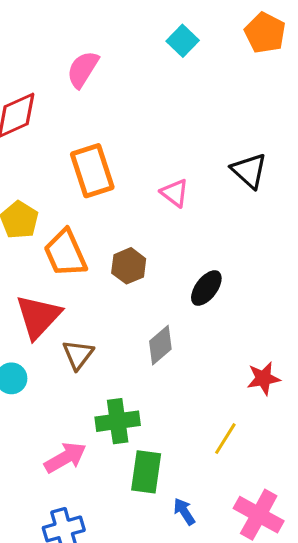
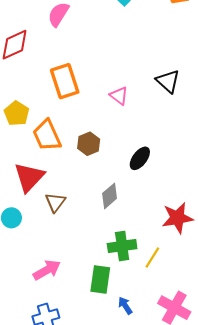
red star: (263, 378) -> (177, 218), size x1.4
green cross: (118, 421) -> (122, 246), moved

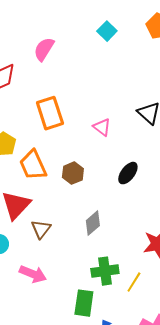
black ellipse: (140, 158) -> (128, 173), moved
pink arrow: (47, 270) -> (33, 274), moved, turned 52

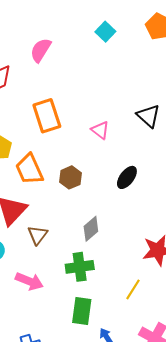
green cross: (105, 271) -> (80, 267), moved

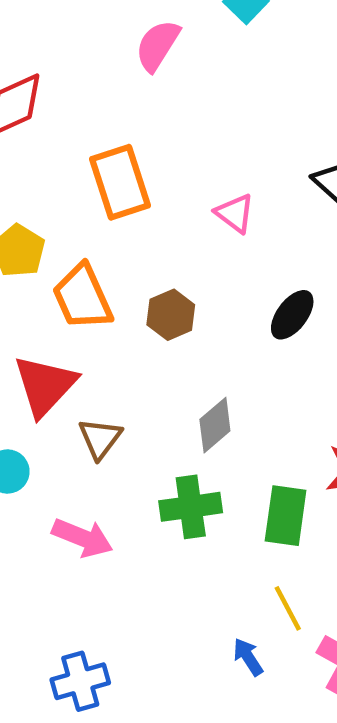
pink semicircle: (41, 50) -> (158, 45), moved
yellow line: (133, 289) -> (288, 608), moved, turned -60
green rectangle: (82, 311) -> (286, 516), moved

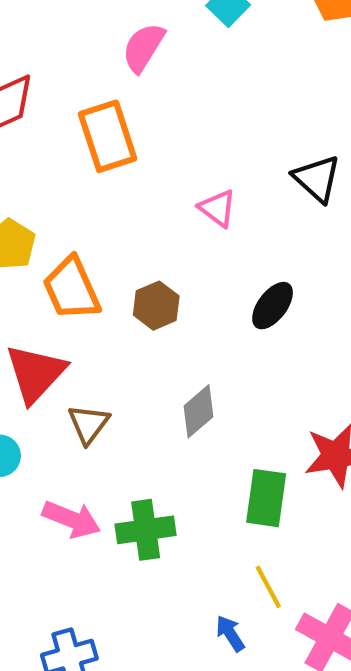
orange rectangle: (120, 182) -> (108, 136), moved
green cross: (191, 507) -> (146, 530), moved

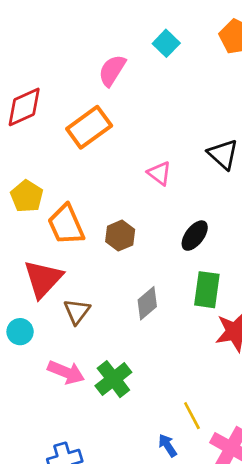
orange rectangle: (108, 136) -> (89, 127), turned 72
green rectangle: (266, 498) -> (207, 290), moved
green cross: (146, 530) -> (113, 379), turned -30

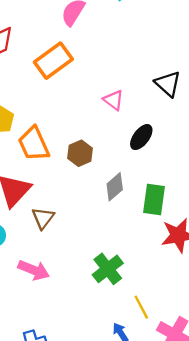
black ellipse: (195, 236) -> (141, 137), moved
gray diamond: (147, 303) -> (115, 187), moved
green cross: (113, 379) -> (108, 269), moved

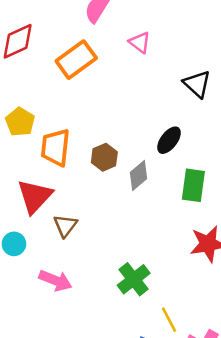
pink triangle: (114, 100) -> (140, 42), moved
orange trapezoid: (34, 144) -> (55, 147), turned 30
gray diamond: (115, 187) -> (138, 176), moved
green rectangle: (154, 200) -> (193, 185), moved

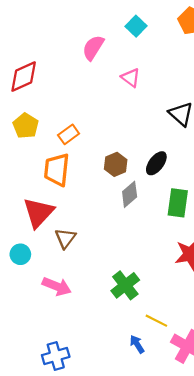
orange rectangle: (76, 60) -> (69, 134), moved, size x0.6
yellow pentagon: (20, 122) -> (26, 126), moved
brown hexagon: (104, 157) -> (116, 164), moved
yellow line: (169, 320) -> (156, 321), turned -35

